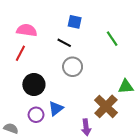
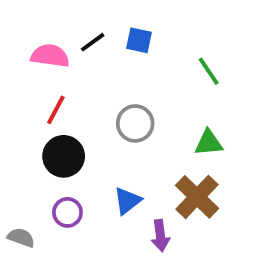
black line: (64, 43) -> (93, 42), moved, turned -64
red line: (20, 53) -> (56, 110), moved
green triangle: (126, 87) -> (209, 143), moved
blue triangle: (56, 108) -> (127, 201), moved

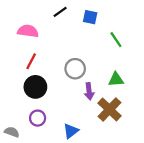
blue square: (139, 40) -> (90, 17), moved
black line: (93, 42) -> (60, 12), moved
blue triangle: (127, 201) -> (71, 131), moved
purple arrow: (160, 236) -> (89, 91), moved

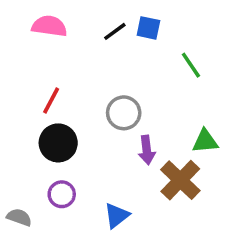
black line: (60, 12) -> (115, 31), moved
pink semicircle: (28, 31) -> (49, 26), moved
green triangle: (116, 79) -> (205, 141), moved

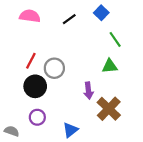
blue square: (148, 28) -> (101, 13), moved, turned 32
gray circle: (124, 113) -> (54, 68), moved
green triangle: (205, 141) -> (110, 66), moved

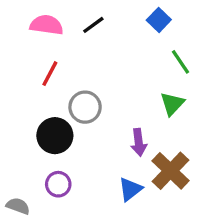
black line: (69, 19) -> (93, 25), moved
red line: (31, 61) -> (50, 74), moved
green triangle: (110, 66) -> (172, 104), turned -42
blue triangle: (70, 130) -> (130, 189), moved

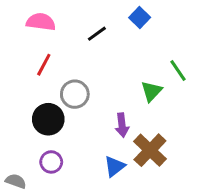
black line: (93, 25) -> (97, 34), moved
green line: (181, 62) -> (178, 71), moved

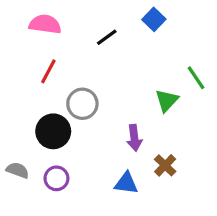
brown cross: (150, 150) -> (165, 165), size x0.6
blue triangle: (115, 166) -> (126, 183), turned 45
gray semicircle: (16, 181) -> (18, 170), moved

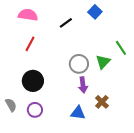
gray circle: (82, 104) -> (79, 64), moved
gray semicircle: (18, 170) -> (11, 105), turned 40

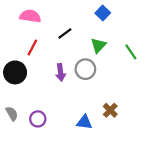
black line: (66, 23) -> (65, 33), moved
green triangle: (103, 62) -> (98, 45), moved
black circle: (33, 81) -> (15, 72), moved
purple arrow: (83, 85) -> (61, 72), moved

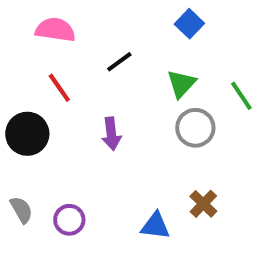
red line: (32, 48) -> (59, 88), turned -63
gray circle: (85, 69) -> (195, 128), moved

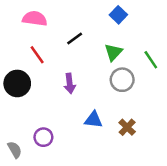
gray semicircle: (21, 210) -> (15, 150), moved
blue triangle: (155, 226) -> (93, 120), moved

